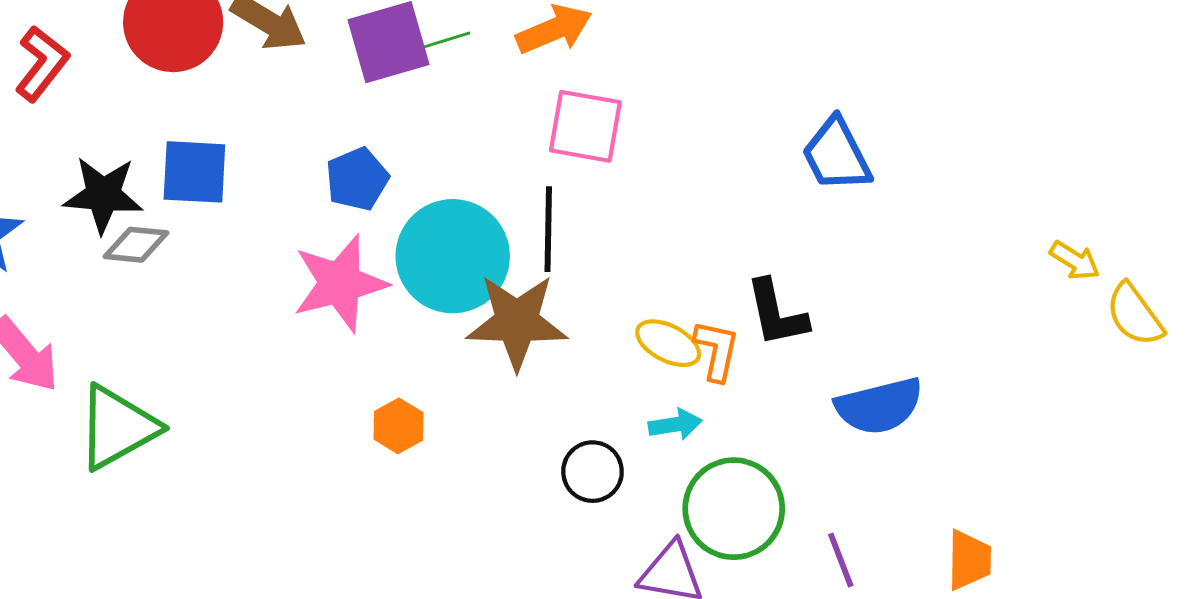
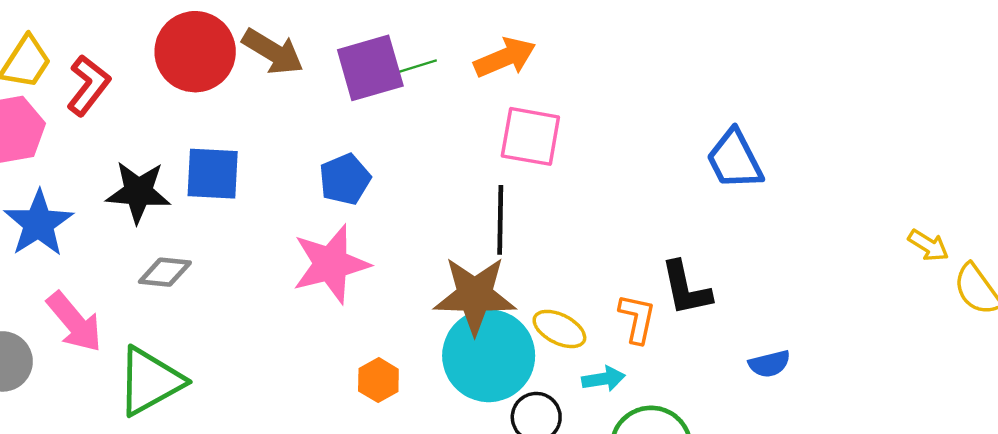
gray diamond: (136, 245) -> (165, 272), moved
cyan circle: (453, 256) -> (489, 356), moved
yellow ellipse: (668, 343) -> (559, 329), moved
blue semicircle: (879, 406) -> (769, 364), size x0.6

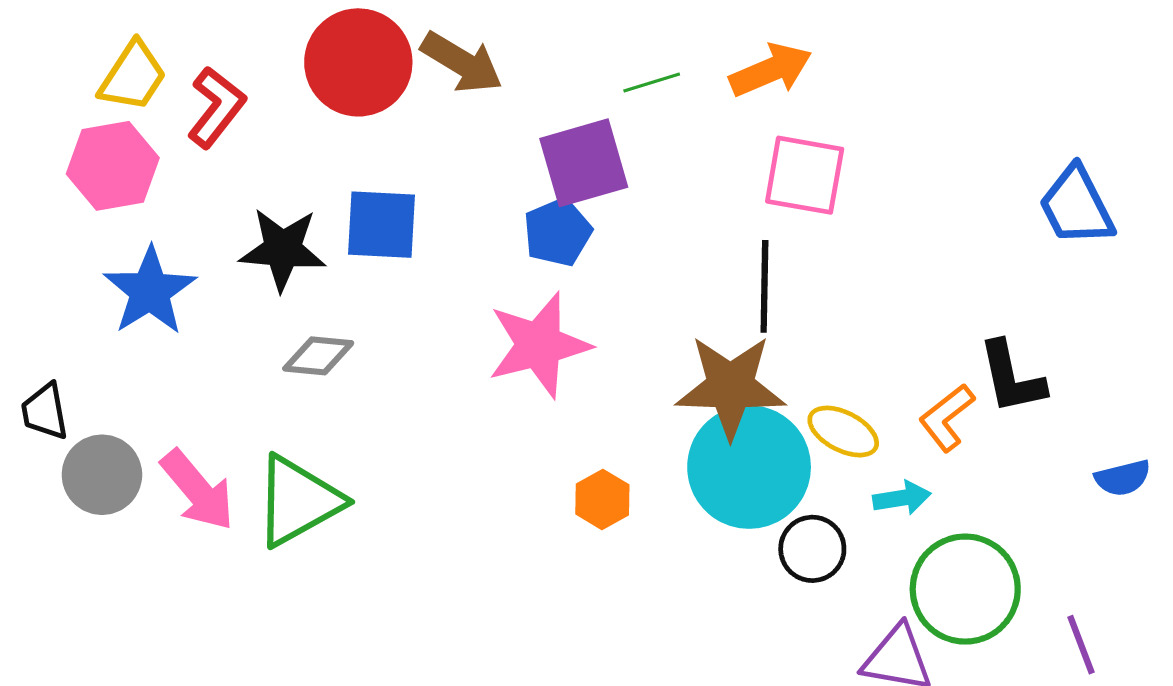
purple square: (370, 68) -> (584, 163), moved
orange L-shape: (637, 319) -> (947, 418), turned -140
pink arrow: (74, 322) -> (198, 490), moved

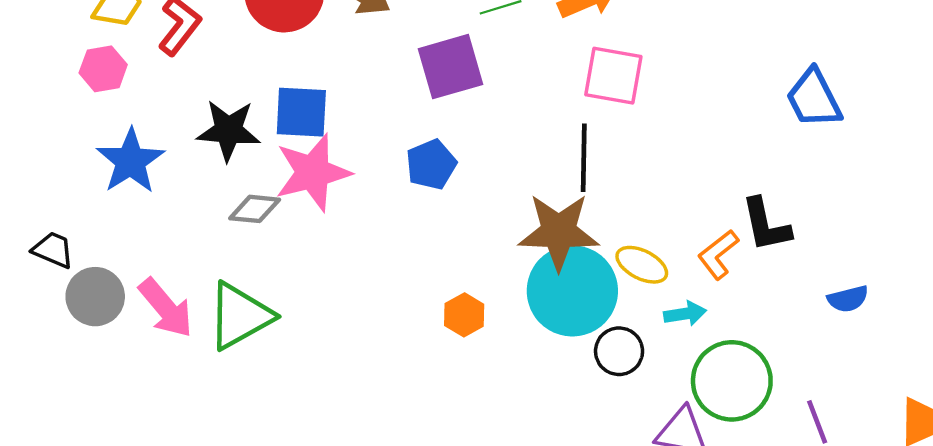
pink hexagon: (113, 166) -> (103, 69), size x0.7
blue pentagon: (558, 232) -> (431, 164), moved
pink star: (539, 345) -> (313, 172), moved
black trapezoid: (45, 411) -> (53, 250), turned 123

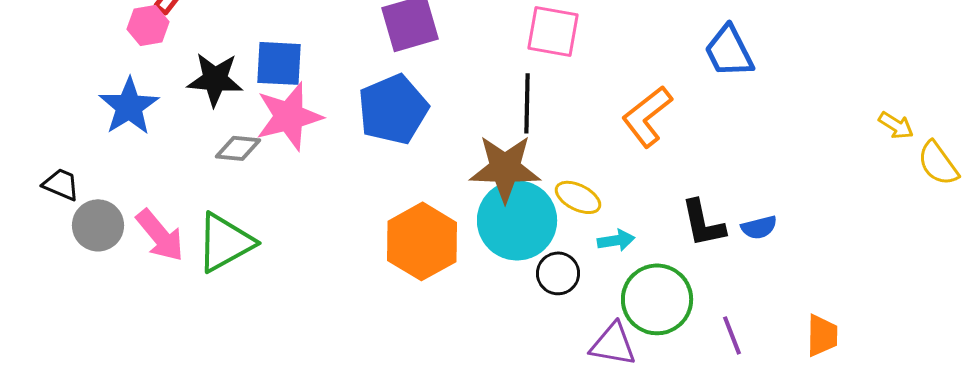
pink hexagon: (103, 69) -> (148, 25), moved
blue pentagon: (431, 164) -> (393, 109), size x1.6
black L-shape: (766, 225) -> (703, 223), moved
orange L-shape: (718, 254) -> (647, 116), moved, size x1.4
orange hexagon: (464, 315) -> (422, 241), size x2.0

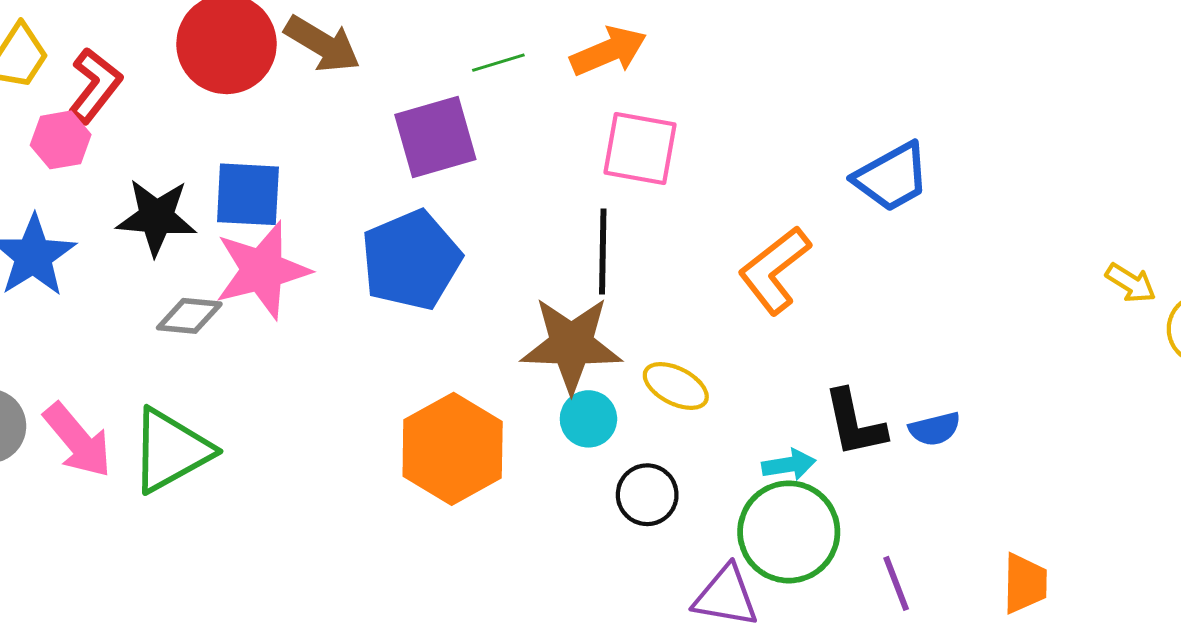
blue trapezoid: (729, 51) -> (892, 177), turned -92
cyan circle: (517, 220) -> (588, 419), size x0.5
cyan arrow: (616, 240) -> (789, 465), moved

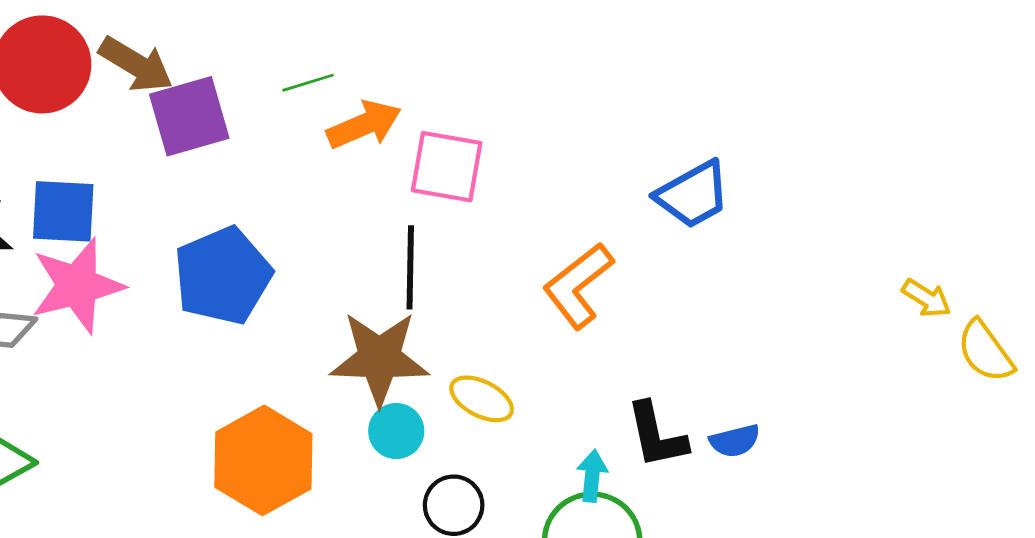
orange arrow: (609, 51) -> (364, 125), moved
purple square: (435, 137) -> (189, 116), moved
cyan arrow: (789, 465) -> (592, 476), turned -75

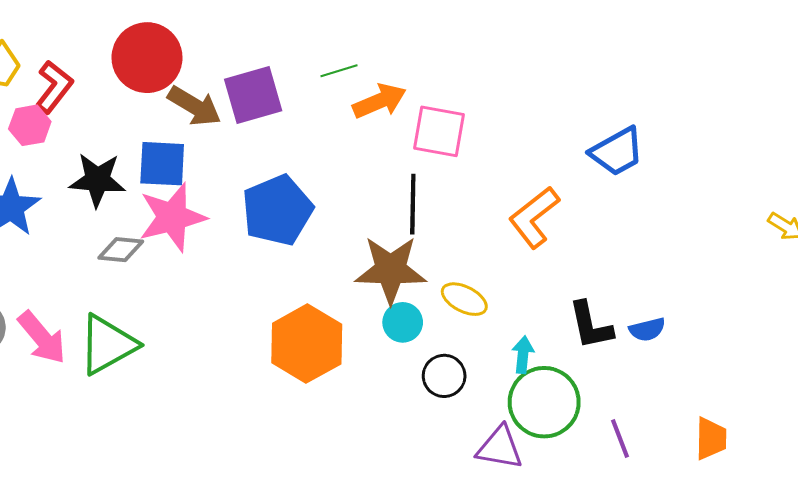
brown arrow: (136, 64) -> (195, 106), moved
cyan arrow: (592, 476) -> (523, 355), moved

